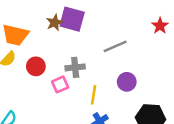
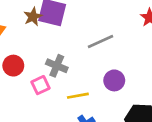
gray cross: (75, 67) -> (57, 66), turned 30
yellow line: (94, 95) -> (78, 96), turned 72

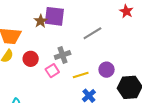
gray cross: (57, 66) -> (63, 55), turned -35
purple circle: (114, 80) -> (107, 70), moved

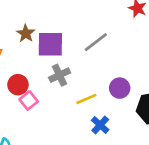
purple square: (54, 16) -> (50, 44), moved
pink square: (52, 71) -> (29, 100), moved

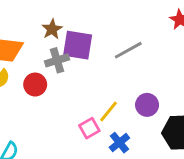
gray cross: (60, 75) -> (57, 60), moved
yellow line: (86, 99) -> (108, 111), turned -36
pink square: (29, 100) -> (89, 128), moved

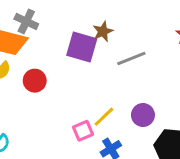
brown star: (52, 29) -> (103, 31), moved
gray cross: (57, 60) -> (26, 21), moved, turned 35

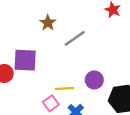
purple square: (82, 47) -> (25, 60), moved
yellow line: (104, 117) -> (64, 89), turned 54

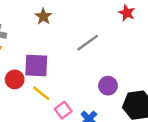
brown star: (48, 23) -> (43, 16), moved
yellow line: (64, 89) -> (41, 93), moved, turned 42

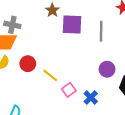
gray line: (88, 43) -> (101, 31), moved, turned -54
purple square: (36, 66) -> (72, 25), moved

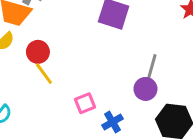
gray line: (101, 31) -> (151, 69), moved
yellow line: (50, 75) -> (44, 74), moved

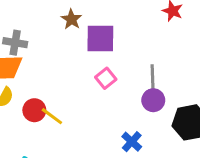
red circle: (38, 52) -> (34, 110), moved
pink square: (85, 103) -> (106, 78), moved

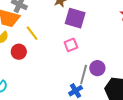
gray line: (153, 79) -> (84, 75), moved
yellow line: (52, 116) -> (32, 33), moved

